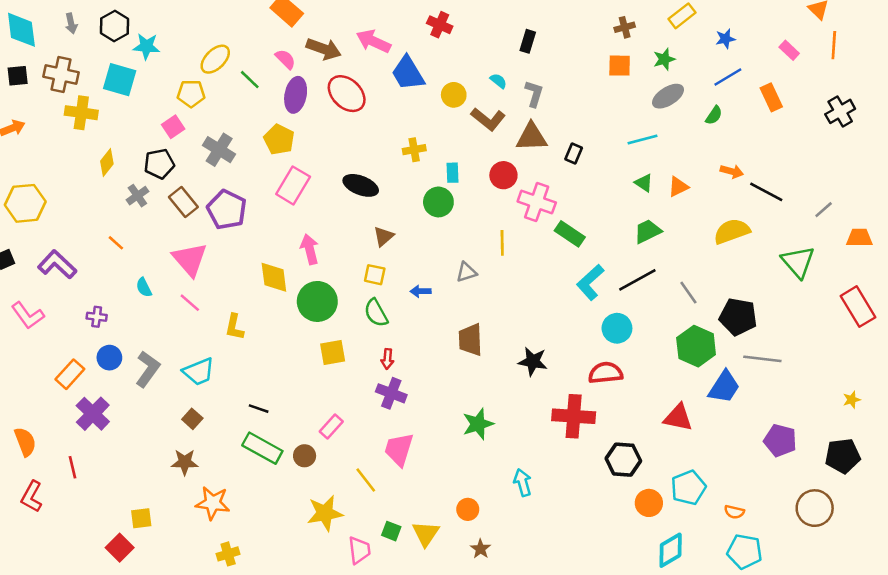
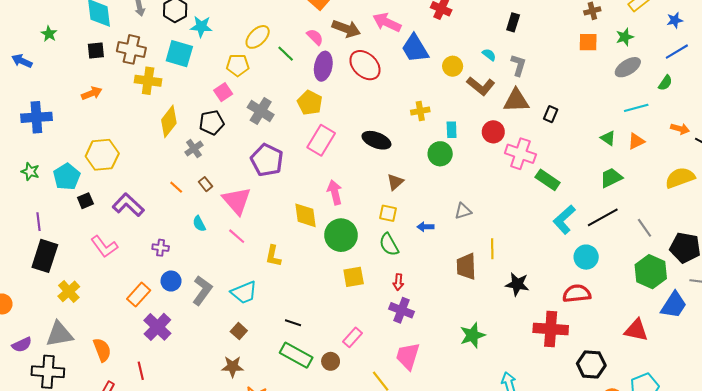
cyan line: (642, 140) -> (636, 108), moved
yellow diamond: (107, 162) -> (169, 121), size x1.4
brown rectangle: (183, 202) -> (205, 184), moved, size x0.6
yellow line: (502, 243) -> (492, 249), moved

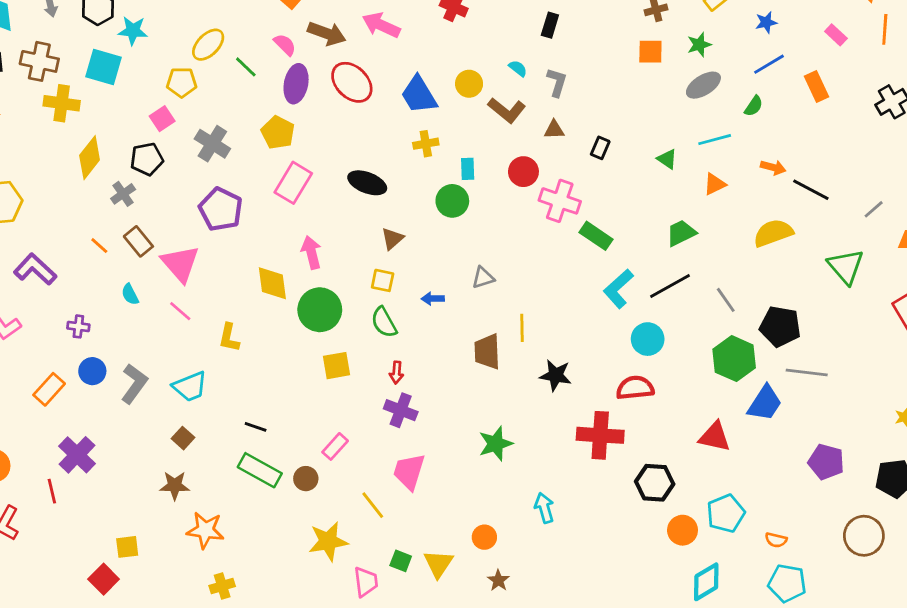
blue trapezoid: (415, 48) -> (419, 95), moved
brown triangle: (516, 101) -> (554, 130), size x0.6
green triangle: (608, 138) -> (667, 159), moved
brown rectangle: (205, 184) -> (138, 241), size x1.5
purple cross: (157, 327) -> (77, 455), moved

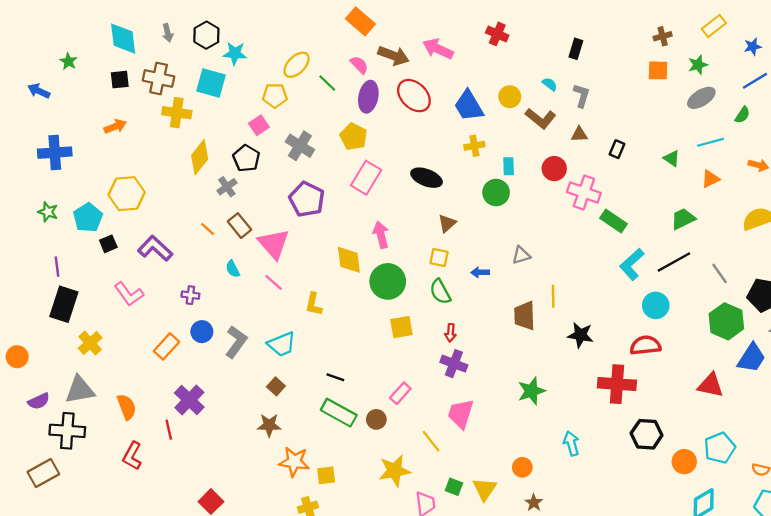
black pentagon: (147, 159) -> (246, 158), turned -30
black hexagon: (655, 483) -> (647, 434), moved
yellow square: (127, 547) -> (326, 475), moved

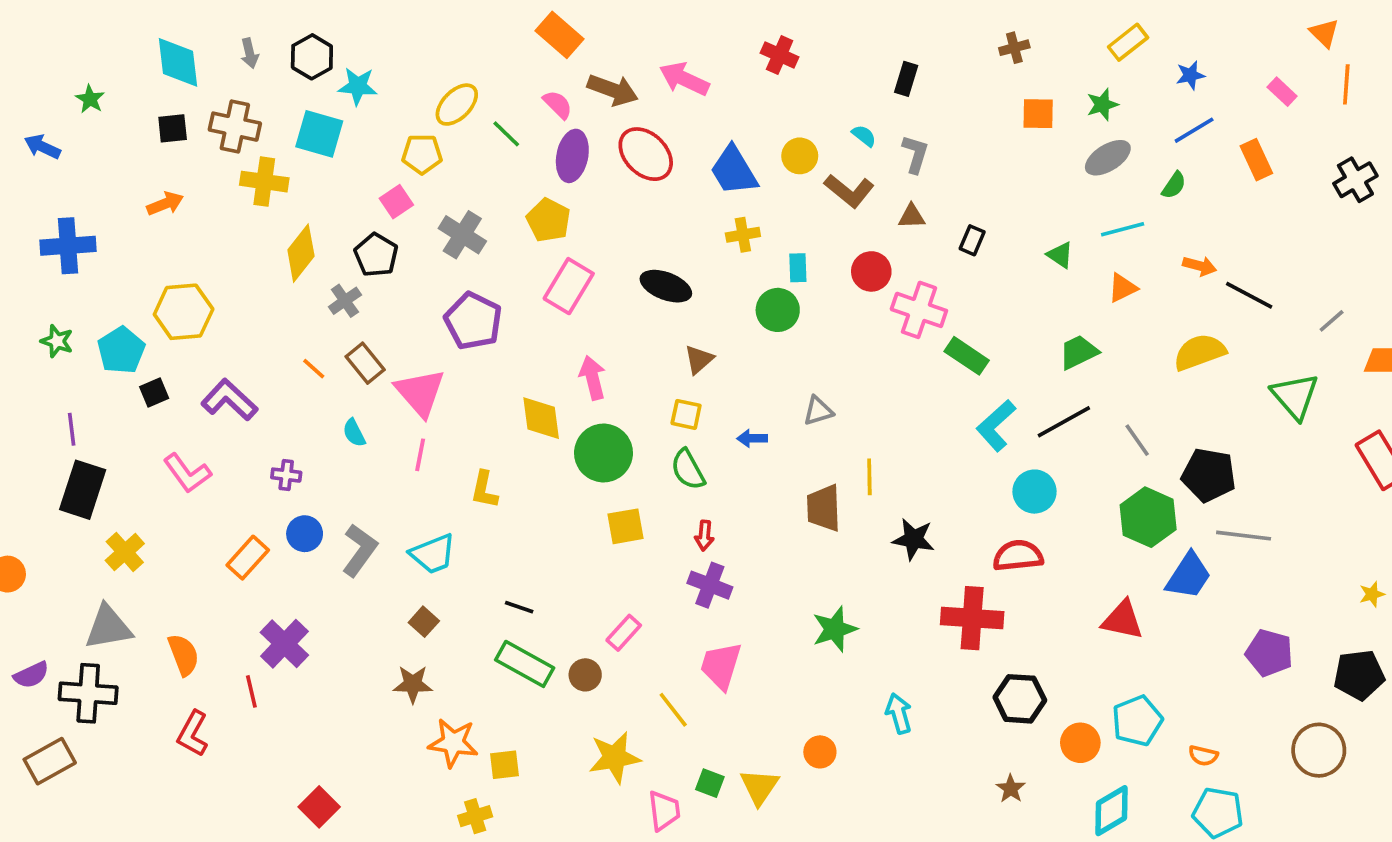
brown cross: (663, 36) -> (1014, 48), moved
pink line: (274, 283) -> (420, 455), turned 60
purple semicircle: (39, 401) -> (31, 675), moved
brown star: (534, 503) -> (1011, 789), moved

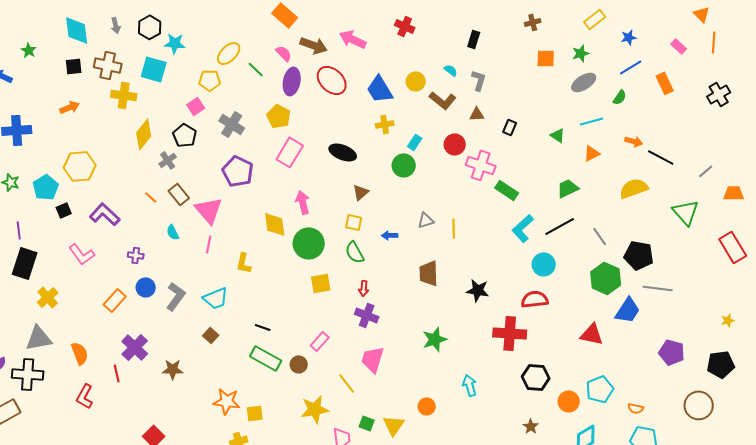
cyan rectangle: (798, 268) -> (415, 142), turned 35
yellow line: (869, 477) -> (454, 228), moved
brown star: (413, 684) -> (173, 369), moved

